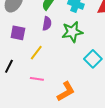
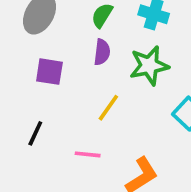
yellow line: (36, 53) -> (108, 108), moved

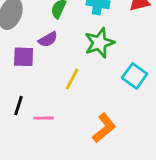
purple semicircle: (102, 52) -> (48, 39), moved, turned 60
pink line: (88, 154) -> (44, 118), moved

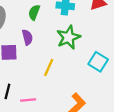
purple semicircle: (48, 39) -> (27, 37), turned -70

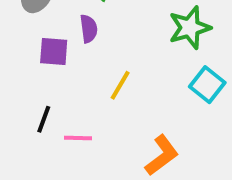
green star: (68, 37) -> (190, 28), moved

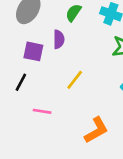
black line: (44, 119) -> (21, 82), moved

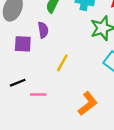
black line: (21, 82) -> (18, 83), moved, turned 49

